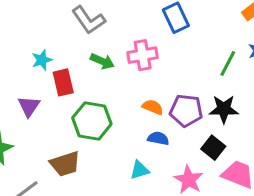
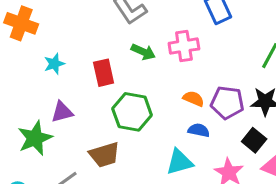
cyan star: (42, 60) -> (54, 64), moved
purple triangle: (29, 106) -> (62, 112), moved, turned 40
cyan triangle: (140, 170) -> (179, 162), size x1.4

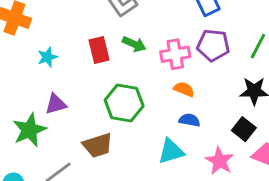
pink cross: (184, 46) -> (175, 54), moved
red rectangle: (104, 73) -> (99, 50), moved
purple pentagon: (227, 102) -> (213, 45), moved

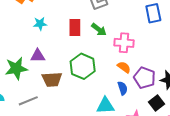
purple pentagon: (213, 45) -> (145, 78), moved
blue semicircle: (189, 120) -> (123, 88), turned 48
brown trapezoid: (98, 145) -> (52, 79), moved

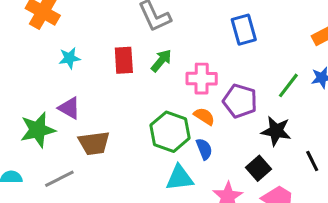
green arrow: (99, 30) -> (161, 61), turned -84
purple triangle: (38, 56) -> (69, 108), turned 35
green hexagon: (83, 66) -> (170, 132), moved
purple pentagon: (145, 78) -> (240, 101), moved

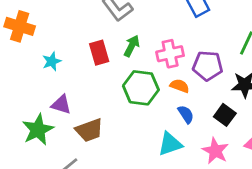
green hexagon: (170, 132) -> (141, 88), moved
black square: (258, 168) -> (225, 115), moved

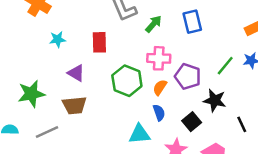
green arrow: (132, 46) -> (153, 24), moved
orange semicircle: (180, 86) -> (160, 87), turned -91
purple triangle: (61, 105) -> (76, 73), moved

